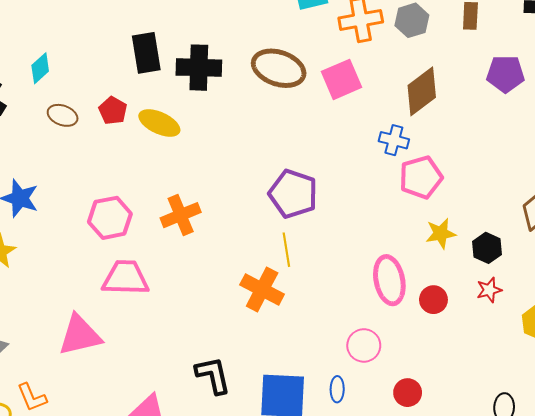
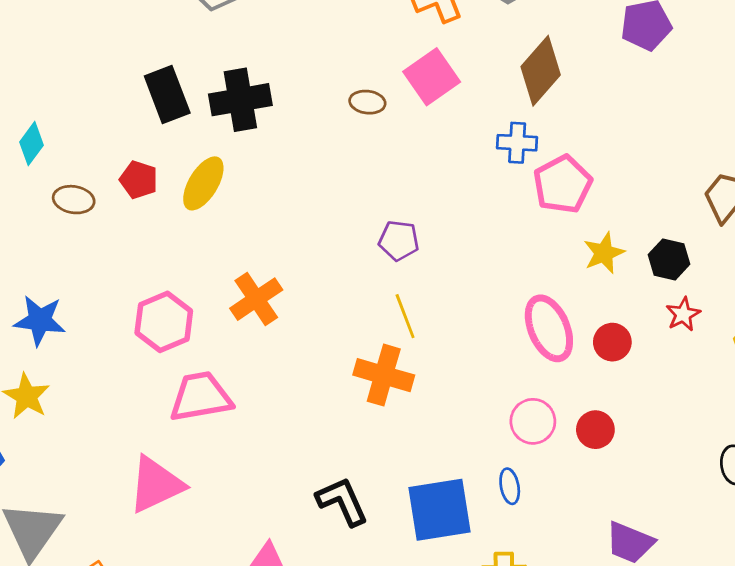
brown ellipse: (279, 68) -> (367, 102), moved, size x0.5
yellow ellipse: (159, 123) -> (203, 183), turned -72
purple pentagon: (293, 194) -> (399, 241), size x0.6
red circle: (408, 393) -> (595, 430), moved

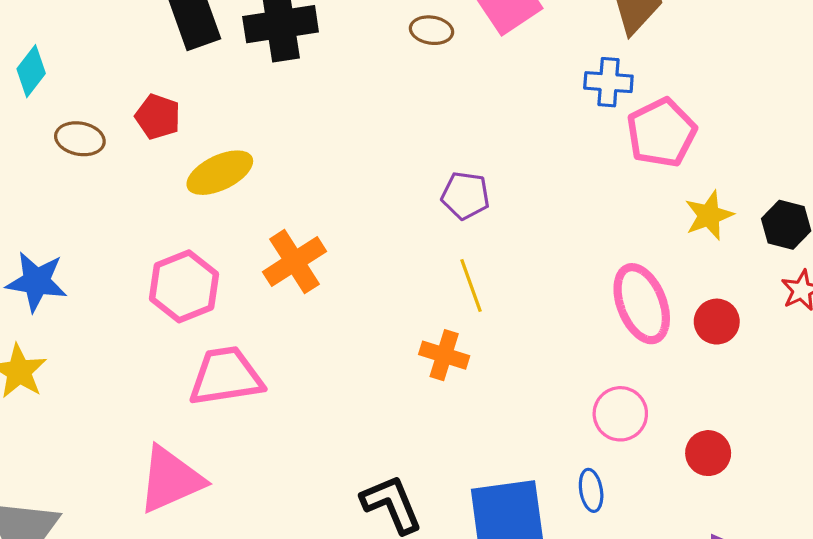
yellow ellipse: (203, 183) -> (220, 173), moved, turned 32
orange cross: (384, 375) -> (444, 355), size x0.7
red circle: (595, 430) -> (708, 453), moved

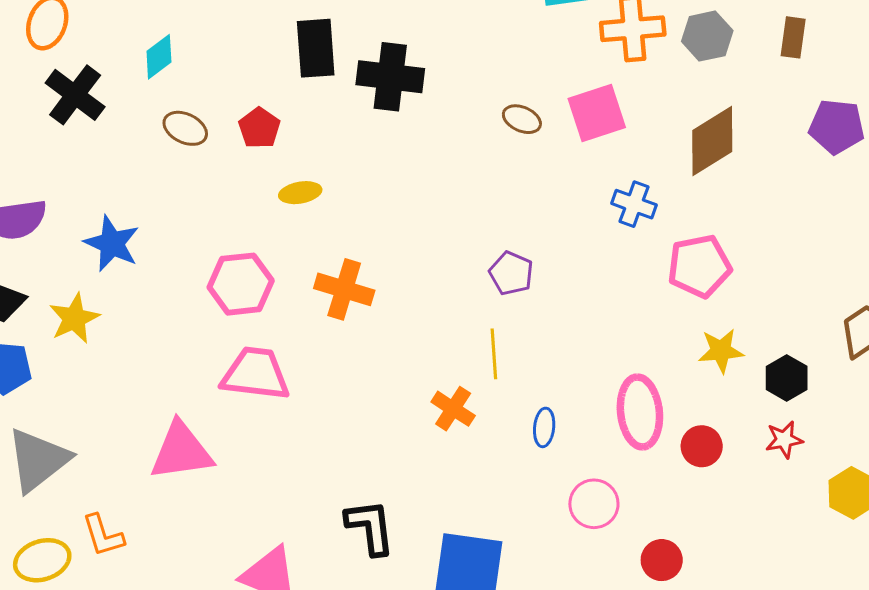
blue cross: (608, 82) -> (634, 204), moved
yellow ellipse: (220, 173) -> (300, 193), size x0.7
orange cross: (295, 262) -> (344, 289), turned 34
blue ellipse: (591, 490) -> (544, 427), moved

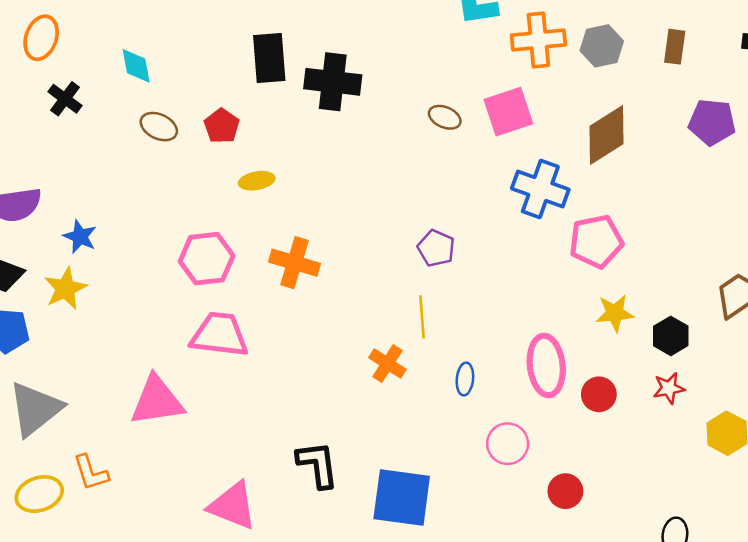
cyan diamond: (159, 57) -> (136, 66), turned -63
black cross: (75, 95) -> (65, 99), size x0.7
blue cross: (634, 204) -> (540, 189), size x1.5
blue star: (112, 244) -> (80, 237), moved, size x0.7

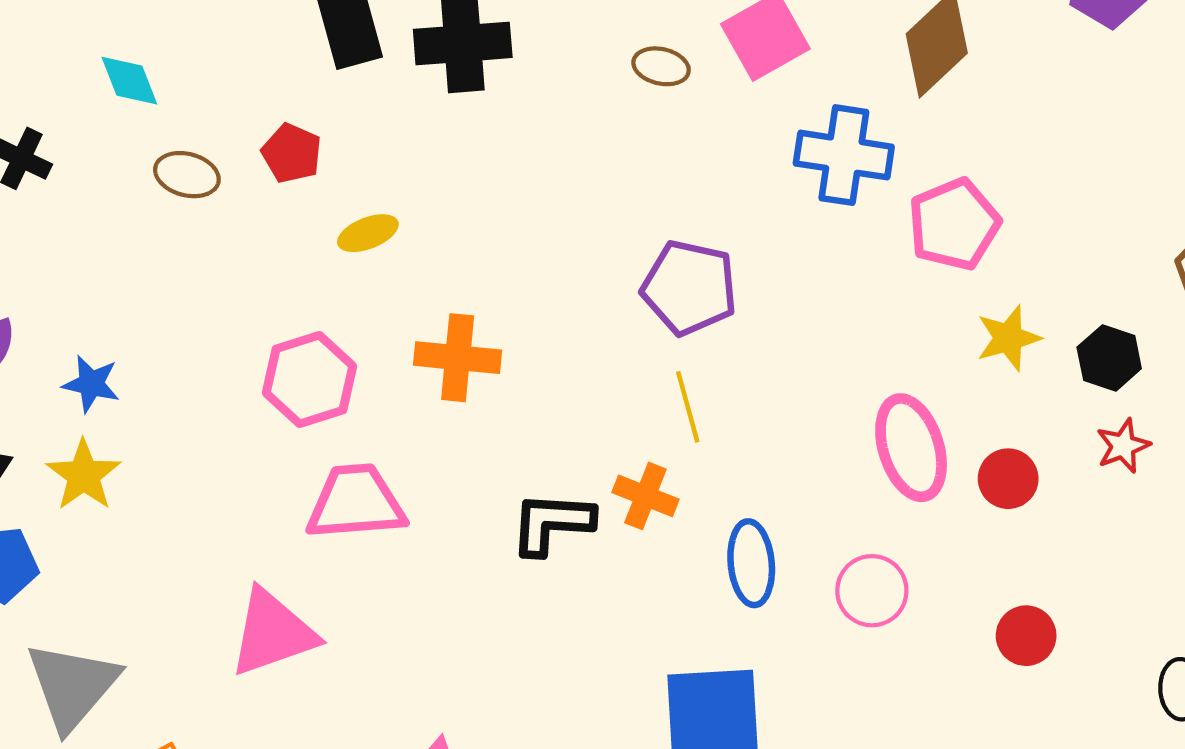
purple pentagon: (436, 248) -> (689, 288), size x1.5
blue ellipse: (465, 379) -> (751, 563), moved, size x1.5
black L-shape: (318, 464) -> (552, 523), moved, turned -68
red circle: (565, 491) -> (1026, 636), moved

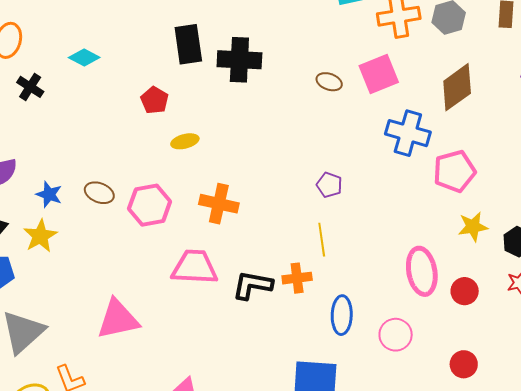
cyan diamond: (129, 81) -> (84, 57), turned -48
brown ellipse: (187, 175) -> (99, 193), moved
purple pentagon: (689, 288) -> (329, 185), size x0.6
orange cross: (645, 496) -> (297, 278), turned -36
pink trapezoid: (356, 502) -> (195, 267), moved

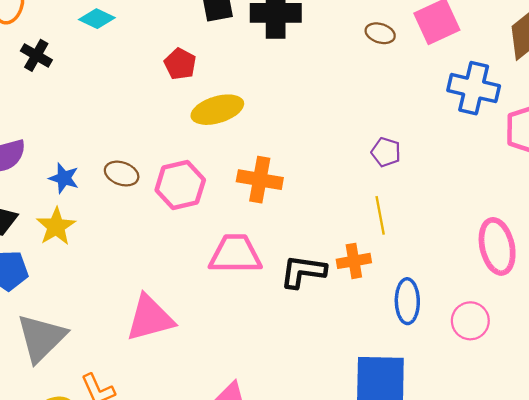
yellow ellipse: (185, 141) -> (217, 110), size x1.6

